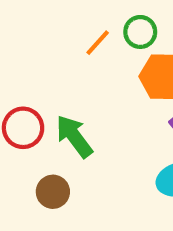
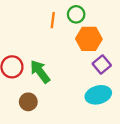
orange line: (98, 43) -> (53, 20), turned -35

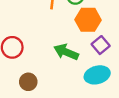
green arrow: (40, 72) -> (66, 52), moved, turned -30

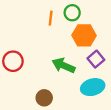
brown circle: (28, 82) -> (44, 98), moved

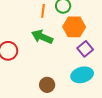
green arrow: (64, 66) -> (42, 37), moved
brown circle: (44, 98) -> (47, 85), moved

